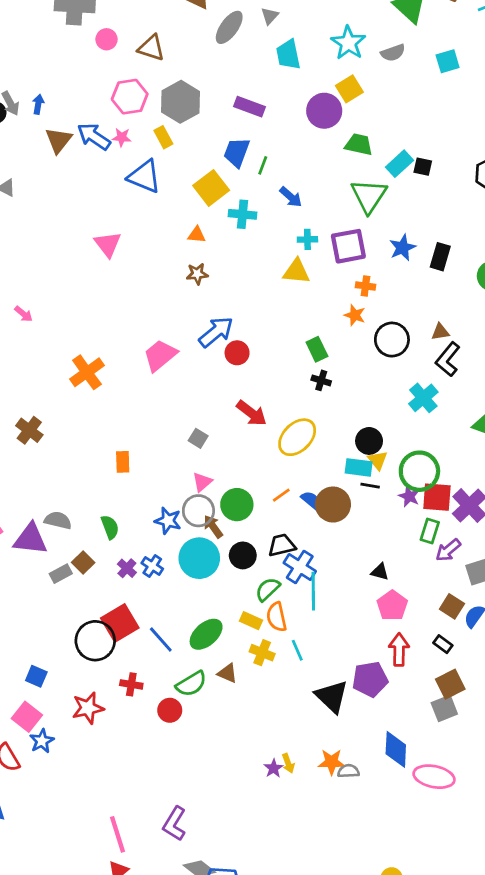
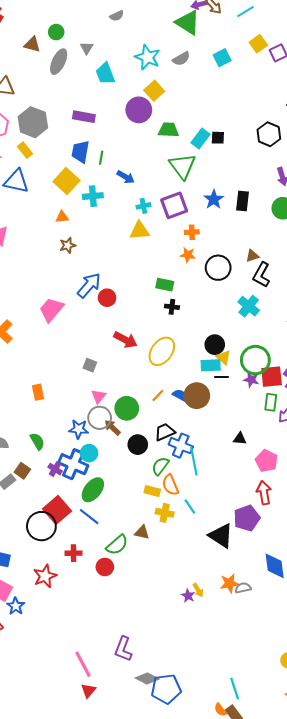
green rectangle: (317, 349) -> (165, 285), turned -42
cyan circle: (199, 558) -> (89, 453), moved, size x0.6
blue cross: (152, 566) -> (73, 464), size x1.8
pink pentagon: (392, 605) -> (266, 461), moved
green ellipse: (206, 634) -> (93, 490), moved

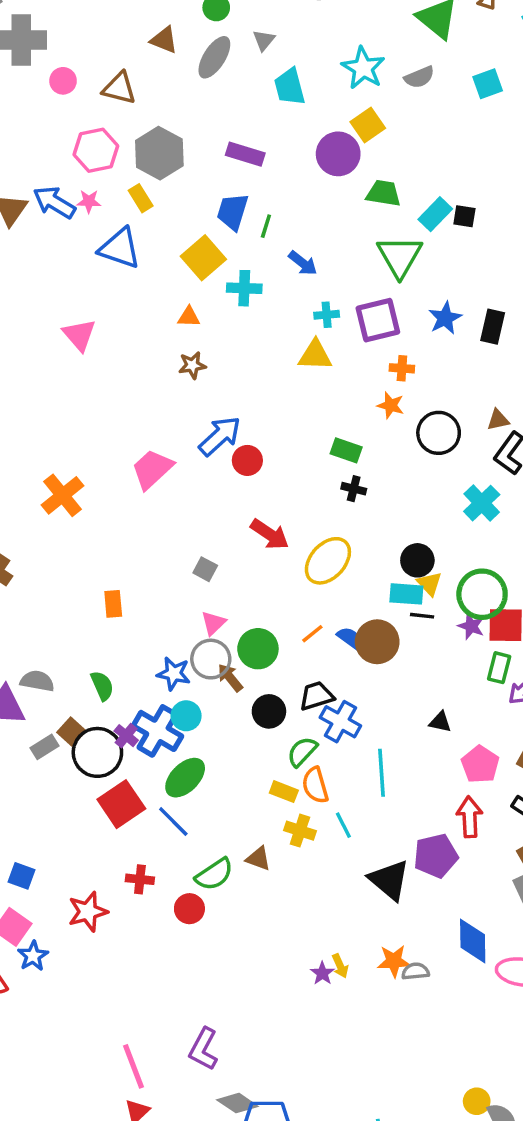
brown triangle: (32, 44) -> (164, 40), moved
cyan line: (194, 461) -> (382, 773), moved
black circle: (41, 526) -> (97, 752), moved

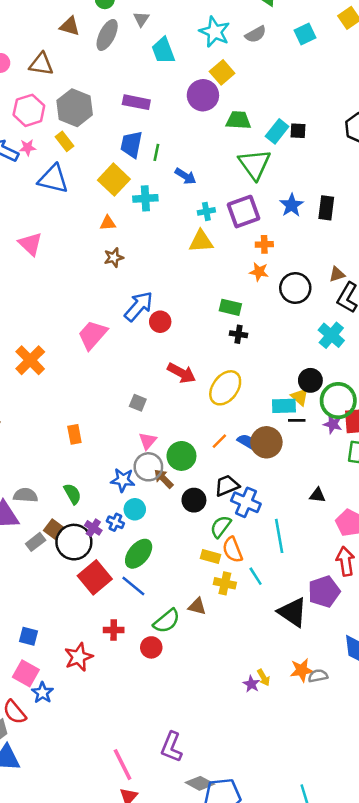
black circle: (417, 560) -> (310, 380), moved
blue cross: (157, 731) -> (115, 522), size x0.5

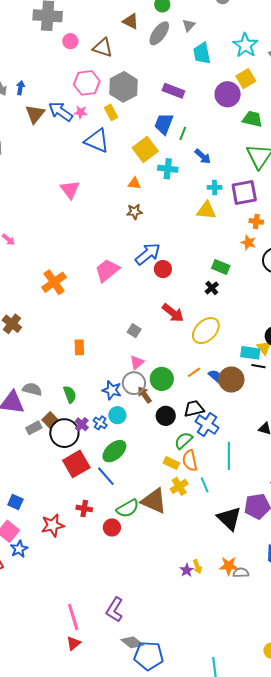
black cross: (238, 334) -> (212, 288), moved, turned 32
yellow cross: (225, 583) -> (179, 486), turned 36
brown triangle: (197, 606) -> (154, 501), size x1.8

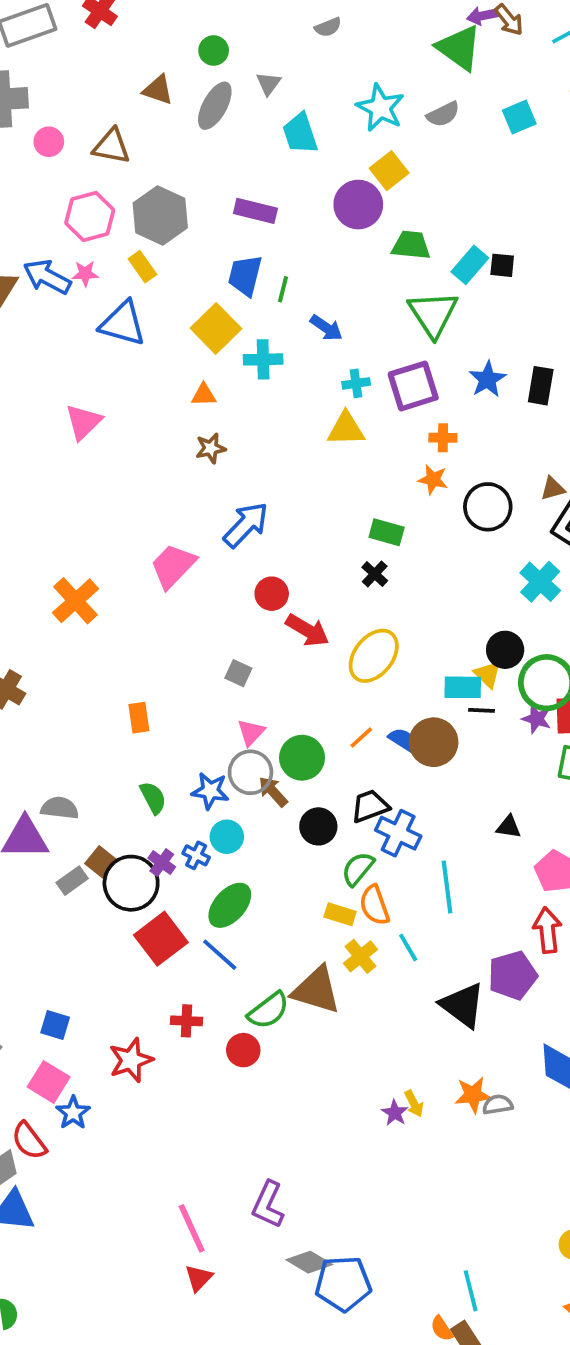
pink triangle: (70, 190) -> (83, 422), turned 30
red circle: (163, 269) -> (272, 594), moved
green semicircle: (70, 394) -> (153, 798), moved

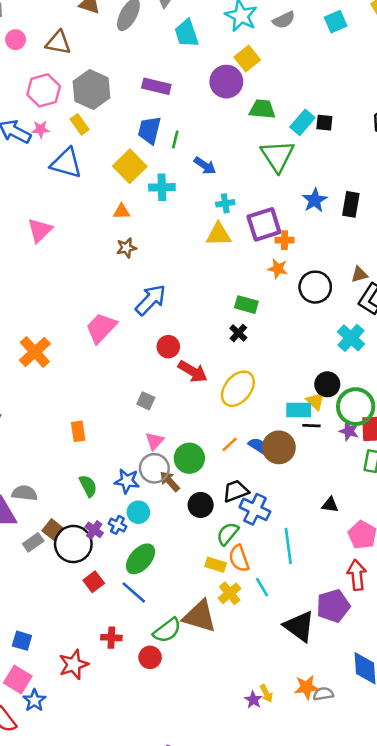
purple square: (413, 386) -> (264, 224), moved
red square: (161, 939) -> (94, 582), size x0.6

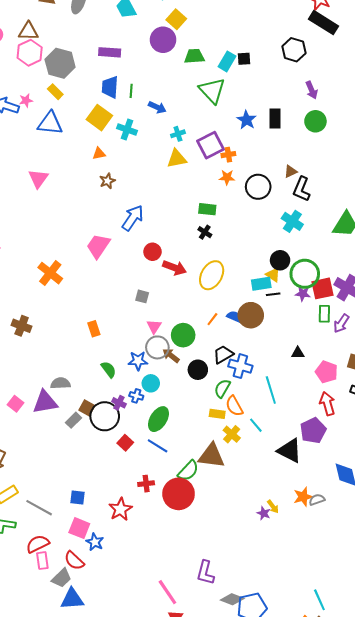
pink hexagon: (44, 90) -> (30, 53), moved
cyan cross: (162, 187) -> (127, 130), turned 30
red circle: (150, 657) -> (179, 494), size x1.8

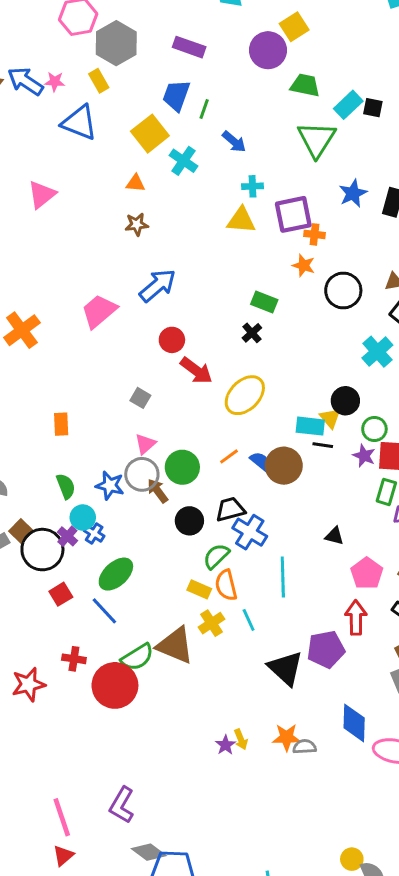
green circle: (305, 274) -> (374, 429), size x0.6
cyan circle: (151, 383) -> (83, 517), moved

